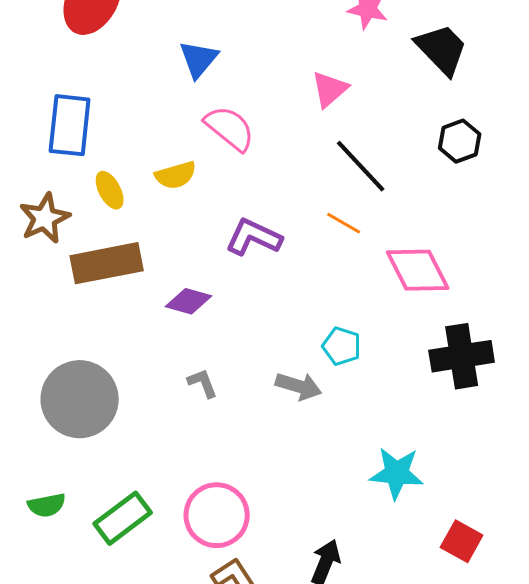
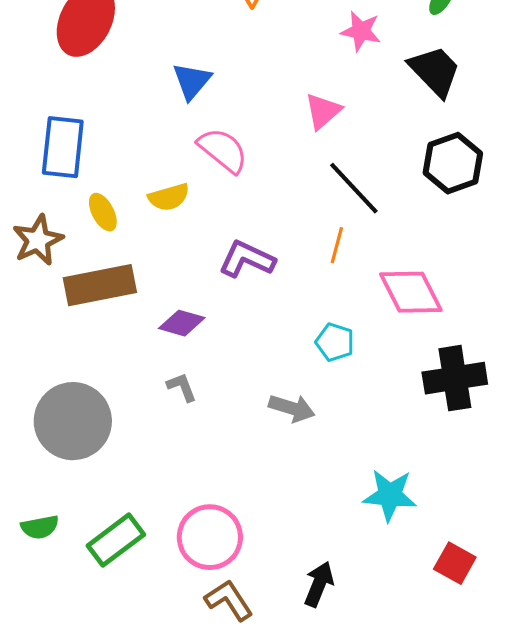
black hexagon: (460, 141) -> (453, 163), size x1.4
orange line: (344, 223) -> (337, 245), turned 75
cyan pentagon: (342, 346) -> (335, 342), moved
gray L-shape: (203, 383) -> (182, 387), moved

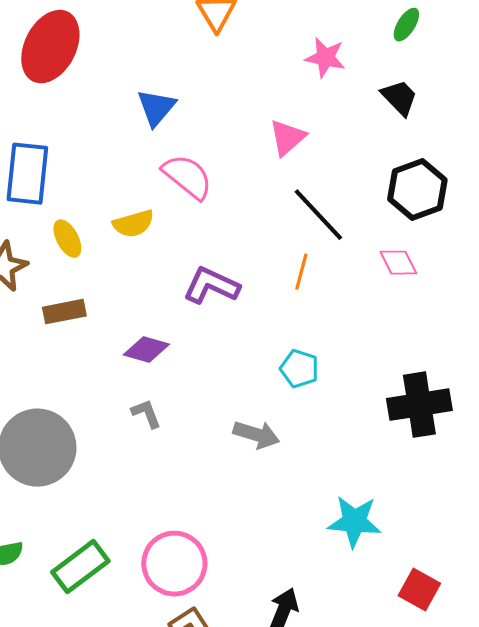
black trapezoid: (435, 71) -> (399, 98), size x0.7
brown rectangle: (100, 285) -> (64, 312), size x0.6
pink diamond: (411, 292) -> (398, 263), moved, size x0.6

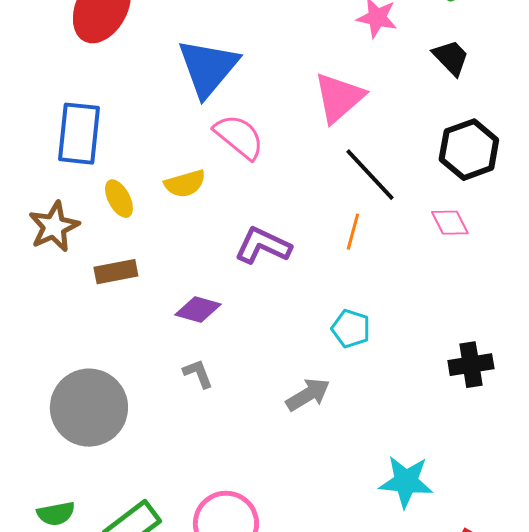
blue triangle: (156, 108) -> (208, 68), size x1.6
pink triangle: (287, 138) -> (339, 98), size x1.4
black cross: (419, 405) -> (471, 365), size x0.7
gray arrow: (256, 435) -> (308, 395), turned -48

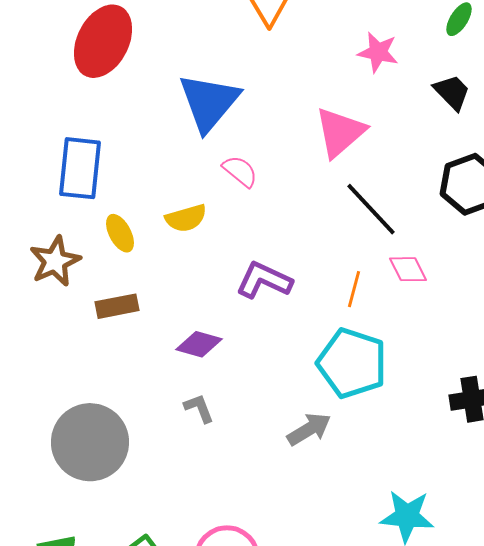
pink semicircle: (239, 137) -> (240, 171), size x0.7
pink diamond: (450, 223) -> (408, 269), moved
orange line: (353, 232) -> (354, 289), moved
cyan pentagon: (351, 329) -> (352, 363), size x1.8

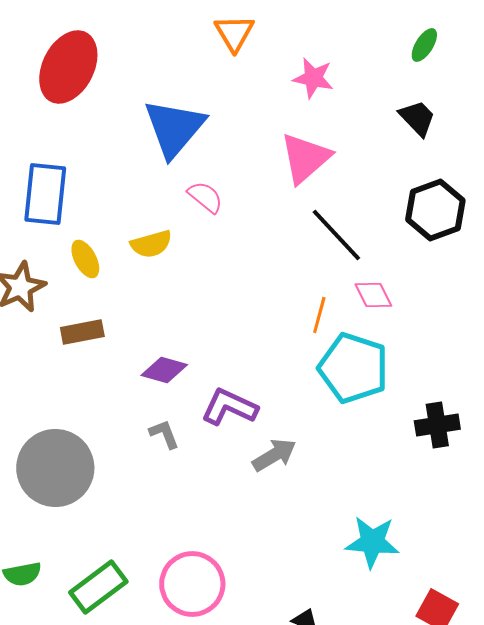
pink star: (378, 52) -> (313, 78), moved
purple L-shape: (264, 280) -> (229, 407), moved
cyan pentagon: (352, 363) -> (353, 368), moved

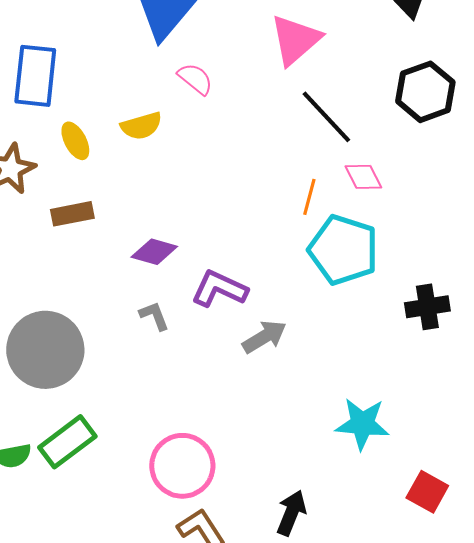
green rectangle: (98, 587) -> (67, 442), moved

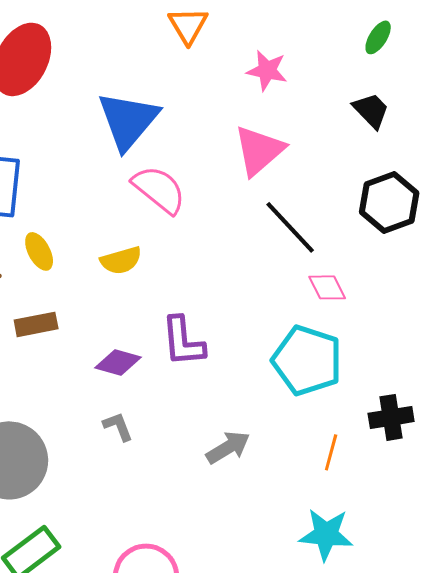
pink semicircle: (195, 79) -> (159, 189), size x1.5
yellow semicircle: (141, 126) -> (121, 260), moved
orange line: (309, 197) -> (331, 452), moved
purple L-shape: (219, 289) -> (183, 341), moved, turned -120

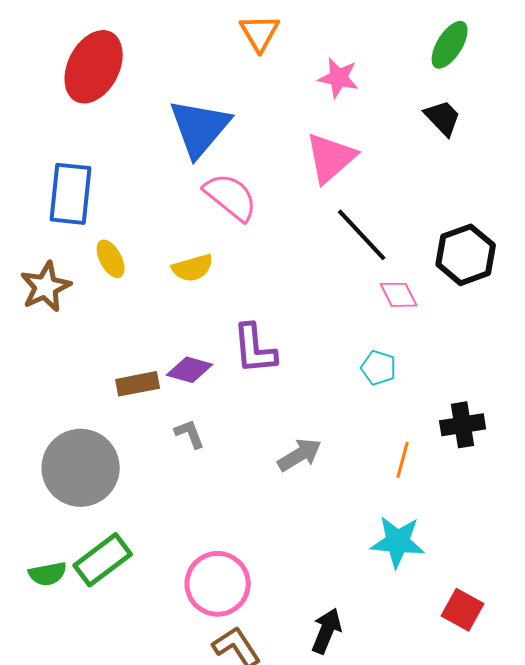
green ellipse: (378, 37) -> (450, 45), size x1.4
black hexagon: (389, 202) -> (466, 255), moved
brown rectangle: (36, 324) -> (138, 384), moved
cyan pentagon: (307, 360) -> (379, 368), size x0.5

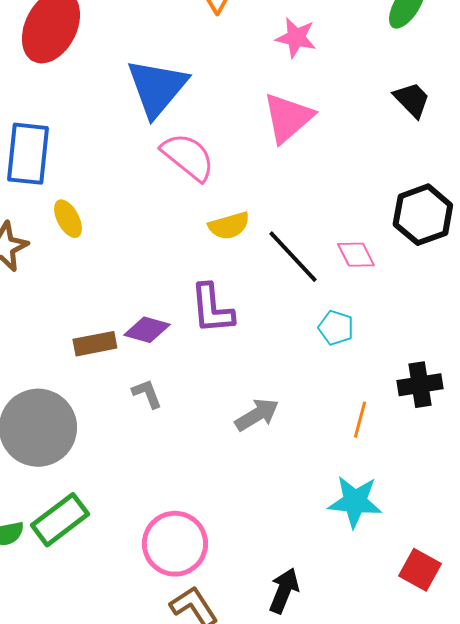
black trapezoid: (443, 118) -> (412, 100), moved
black line: (362, 235) -> (293, 257), moved
yellow semicircle: (193, 268) -> (229, 226), moved

